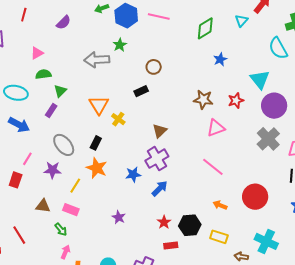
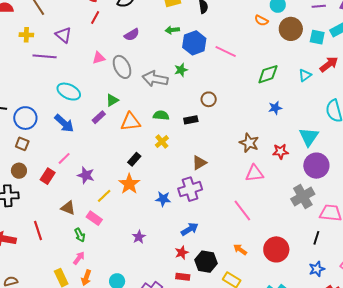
green semicircle: (43, 74) -> (161, 115), moved
orange triangle: (99, 105) -> (130, 122), moved, turned 40
gray ellipse: (64, 145) -> (122, 67), moved
blue arrow: (160, 188) -> (190, 229), moved

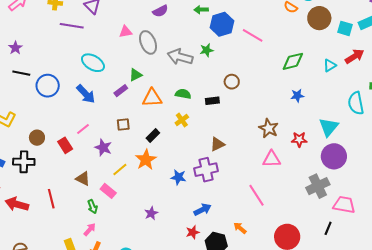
brown square: (22, 144) -> (123, 125), moved, turned -32
red rectangle: (48, 176) -> (65, 145), turned -70
orange arrow: (240, 249) -> (240, 228), moved

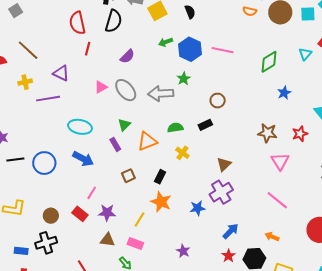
purple rectangle: (121, 91) -> (115, 144), turned -64
purple star: (103, 148) -> (107, 213), moved
pink triangle: (272, 159) -> (280, 161), turned -42

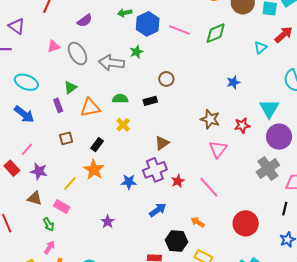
green diamond: (269, 62) -> (216, 33), moved
red star: (229, 256) -> (178, 181), moved

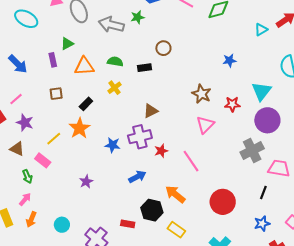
cyan ellipse: (26, 82) -> (26, 19), moved
orange arrow: (198, 222) -> (175, 194), size x1.5

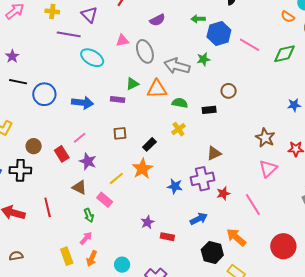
purple rectangle: (53, 60) -> (118, 100), turned -72
blue arrow: (18, 64) -> (82, 103), turned -40
orange triangle: (84, 66) -> (157, 89), moved
red rectangle: (128, 224) -> (167, 237), moved

